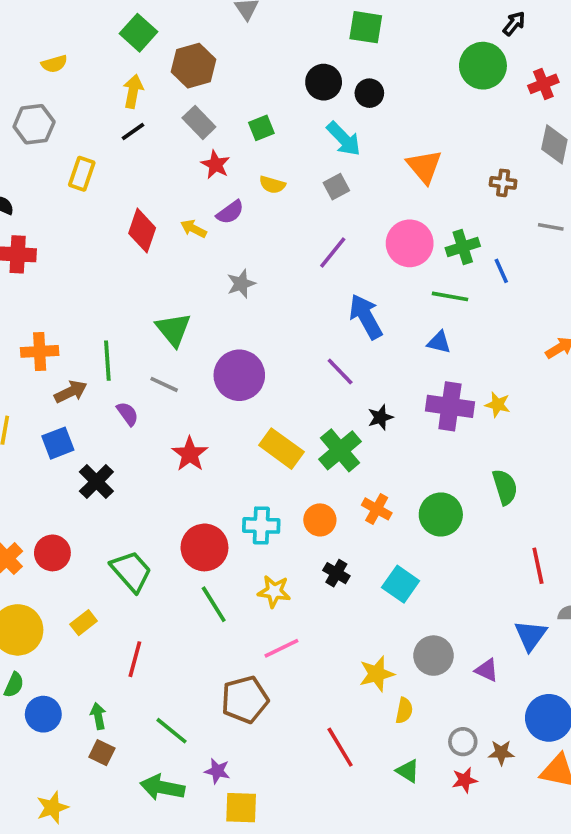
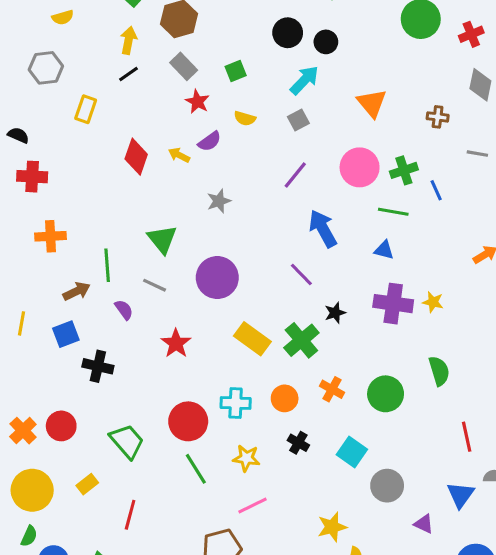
cyan arrow: (344, 139) -> (304, 80), turned -92
orange cross: (40, 351) -> (50, 236), moved
black cross: (96, 482) -> (98, 366), turned -32
gray circle: (433, 656) -> (387, 486), moved

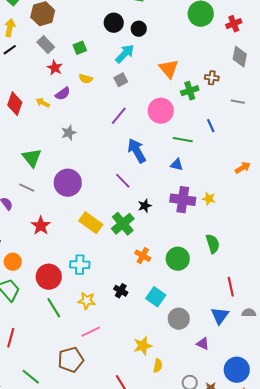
green cross: (404, 170) -> (190, 91), moved
orange circle: (285, 398) -> (13, 262), moved
blue triangle: (461, 495) -> (220, 316), moved

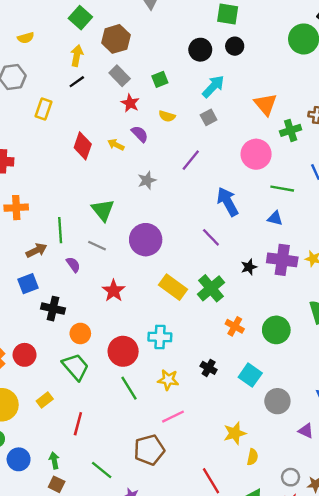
black circle: (139, 29) -> (235, 46), moved
purple semicircle: (63, 94) -> (140, 134), turned -98
purple line: (119, 116) -> (191, 160), moved
black star: (145, 206) -> (249, 267), moved

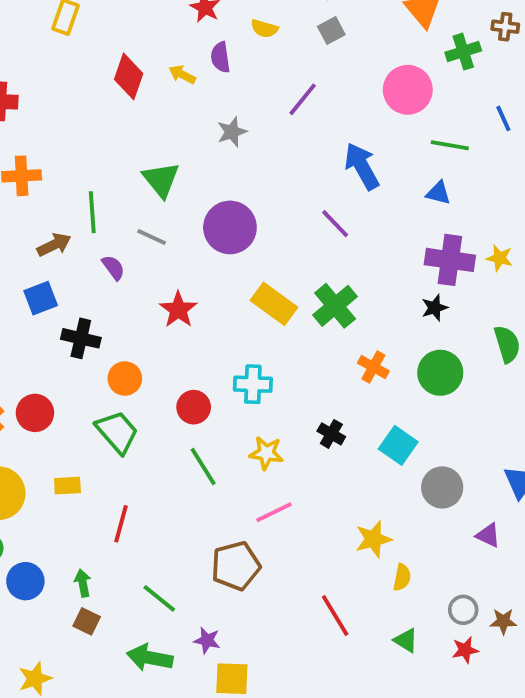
purple semicircle: (140, 134) -> (220, 57), turned -144
black star: (249, 267) -> (435, 308), moved
red circle: (123, 351) -> (194, 407), size x0.7
yellow rectangle: (45, 400) -> (67, 486), turned 35

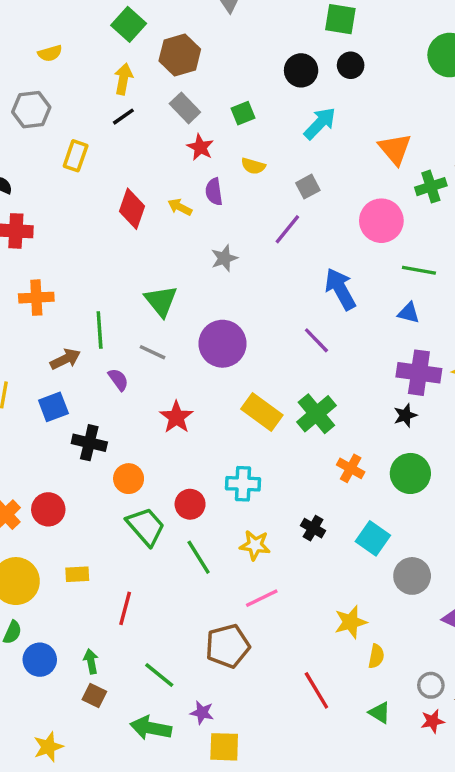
gray square: (331, 31) -> (308, 187), moved
green trapezoid: (117, 432) -> (146, 526), moved

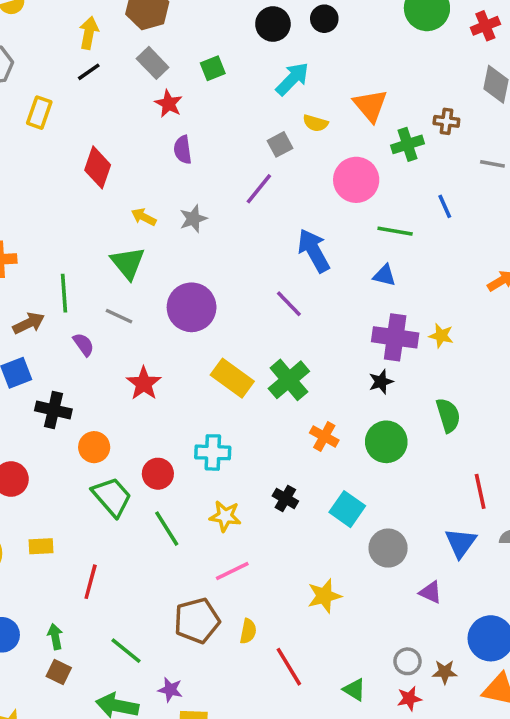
yellow semicircle: (253, 166) -> (315, 123), moved
yellow arrow: (180, 207) -> (144, 217), moved
yellow semicircle: (376, 656) -> (248, 631), moved

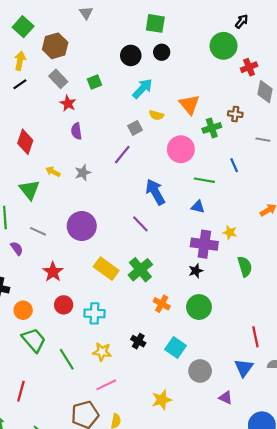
red cross: (485, 26) -> (249, 67), moved
green triangle: (128, 263) -> (29, 190), moved
yellow star: (441, 336) -> (230, 232), moved
green semicircle: (448, 415) -> (245, 266), moved
red circle: (158, 474) -> (64, 305), moved

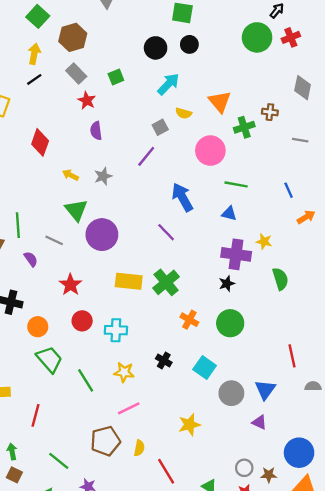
red cross: (249, 67) -> (291, 37), moved
blue line: (234, 165) -> (289, 190), moved
green triangle: (29, 190) -> (76, 210), moved
yellow rectangle: (106, 269) -> (129, 281), turned -30
blue triangle: (244, 368) -> (265, 390), moved

